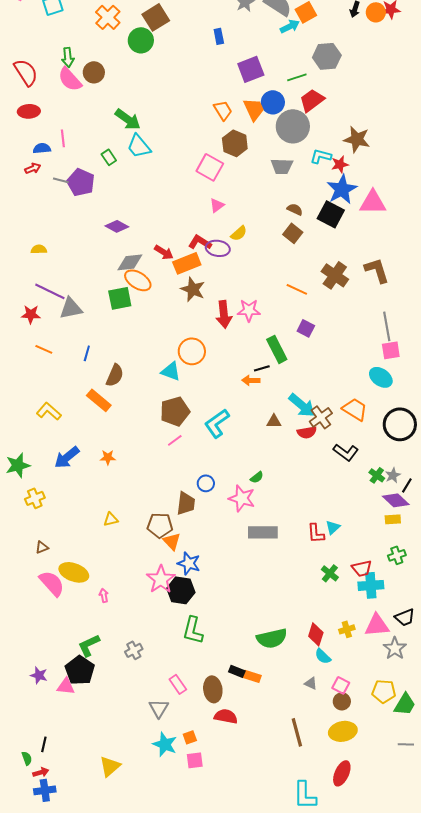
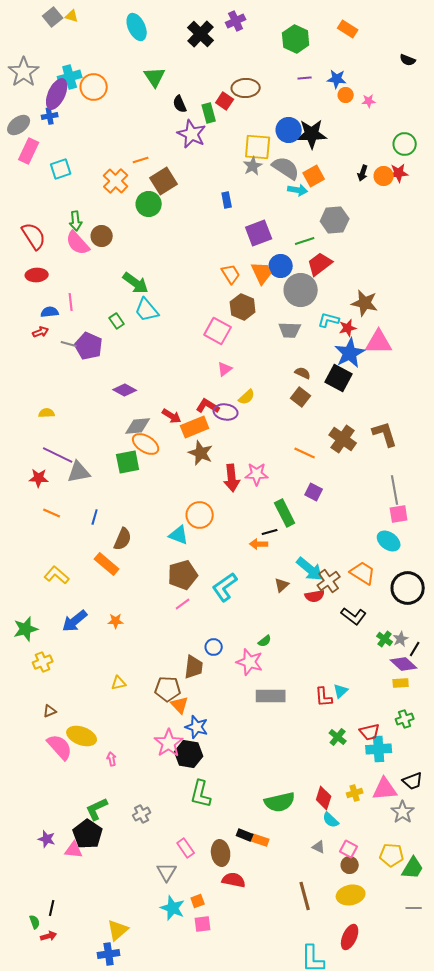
cyan arrow: (290, 26) -> (298, 190), turned 36
pink triangle: (373, 202) -> (379, 342), moved
brown triangle: (274, 421) -> (282, 585), turned -42
blue cross: (45, 790) -> (109, 954), moved

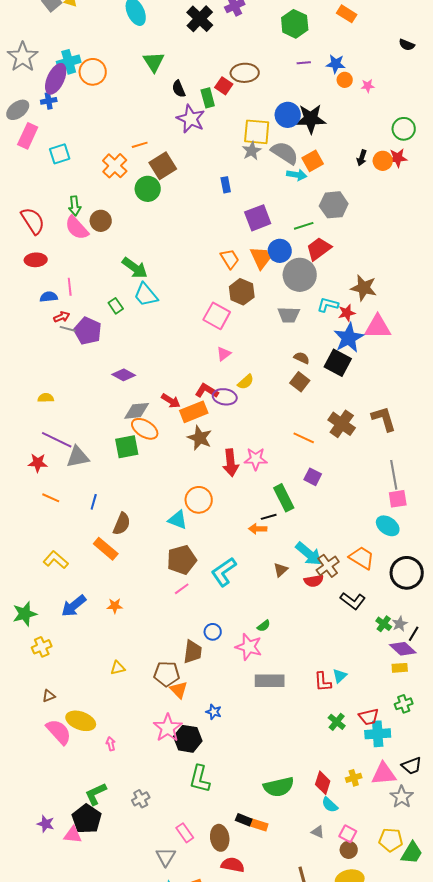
red arrow: (41, 332) -> (62, 317), moved
blue star: (197, 727) -> (214, 712), moved, size x0.7

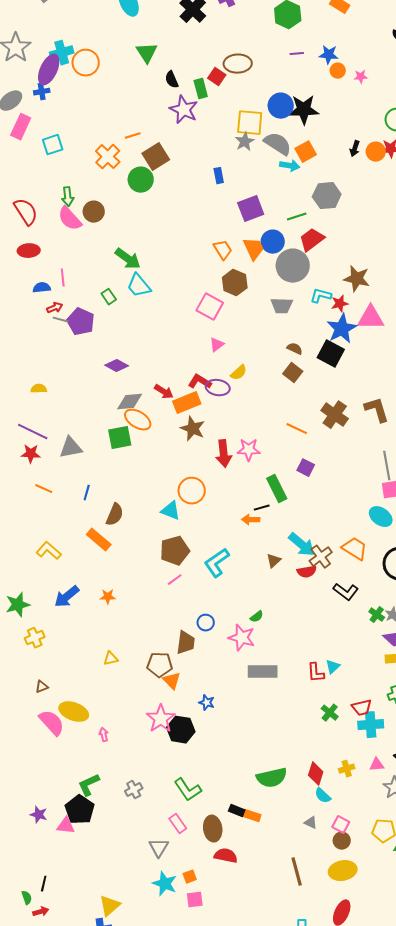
purple line: (57, 440) -> (33, 432), moved
pink triangle: (384, 774) -> (377, 765), size x0.6
green L-shape: (200, 779) -> (188, 790), moved, turned -48

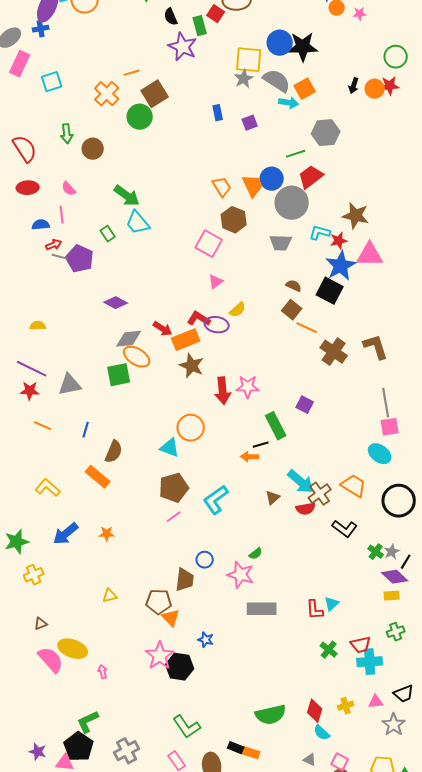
purple square: (251, 209) -> (250, 123), moved, size x0.6
pink semicircle: (70, 219) -> (69, 189), moved, size x0.6
orange line: (297, 429) -> (307, 328), moved
gray cross: (134, 790) -> (127, 751), moved, size x1.4

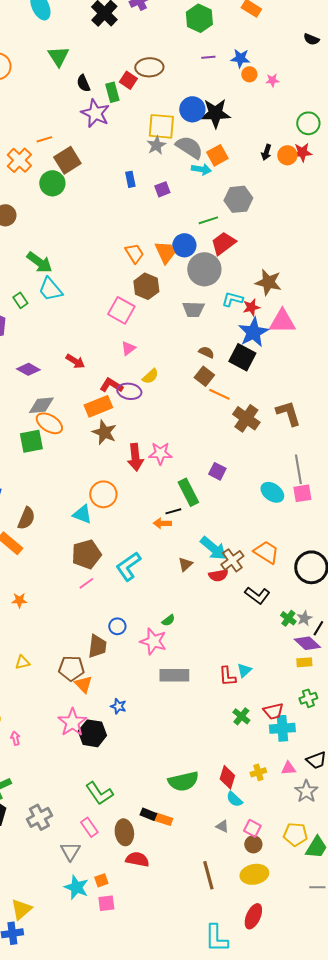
red arrow: (163, 329) -> (75, 361), moved
cyan ellipse: (380, 454) -> (272, 492), moved

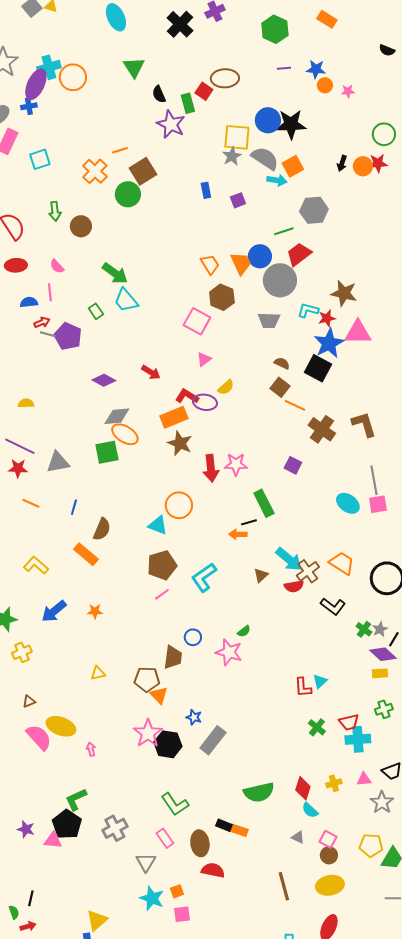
purple square: (217, 471) -> (293, 465), moved
gray rectangle: (174, 675) -> (213, 740), moved, turned -52

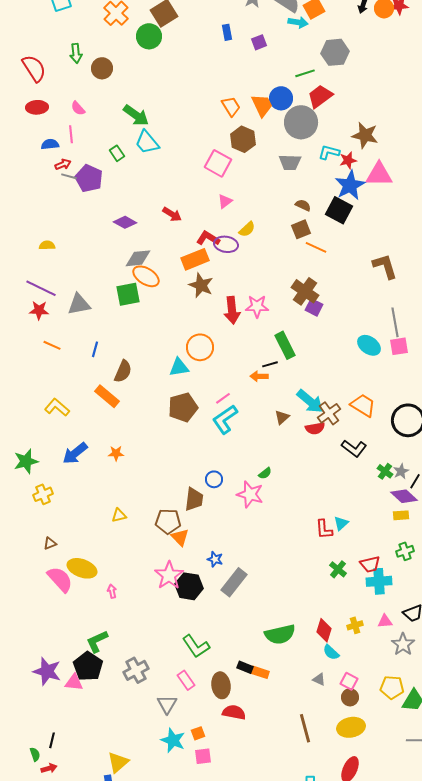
brown square: (280, 387) -> (301, 229), turned 30
brown cross: (322, 429) -> (305, 291), moved
cyan triangle: (158, 525) -> (179, 367), turned -30
pink line: (162, 594) -> (223, 398), moved
purple star: (26, 829) -> (47, 671), size x1.6

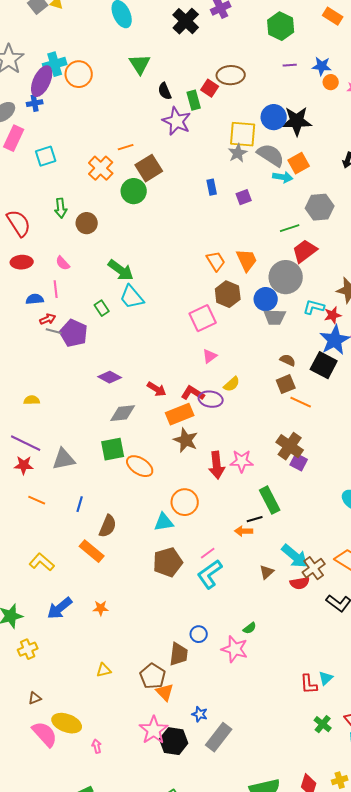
blue circle: (281, 98) -> (266, 299), moved
pink square: (218, 163) -> (203, 318), turned 36
red arrow: (172, 214) -> (157, 389), moved
orange ellipse: (146, 276) -> (140, 466), moved
brown pentagon: (168, 521) -> (153, 676), turned 30

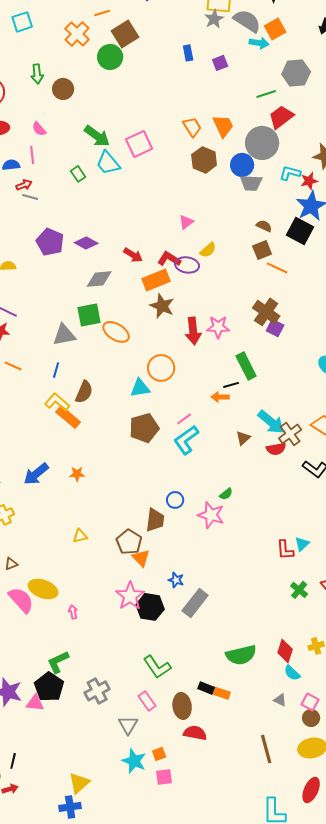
pink square: (203, 318) -> (139, 144), moved
purple pentagon: (74, 333) -> (50, 242), moved
gray triangle: (64, 459) -> (64, 335), moved
yellow L-shape: (42, 562) -> (57, 402), moved

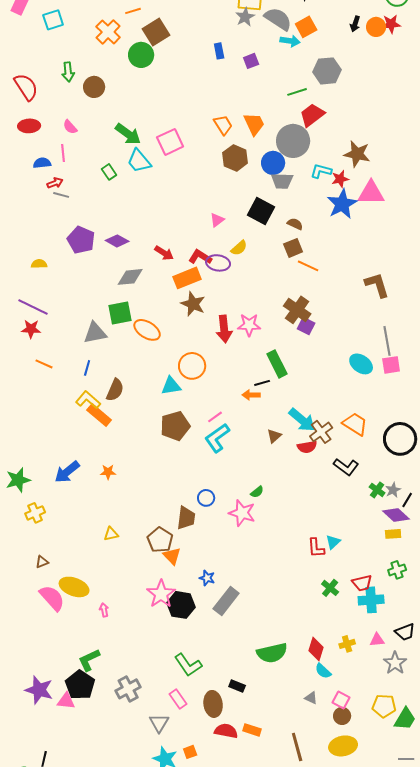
black square: (300, 231) -> (261, 211), moved
orange rectangle: (221, 693) -> (252, 730), moved

